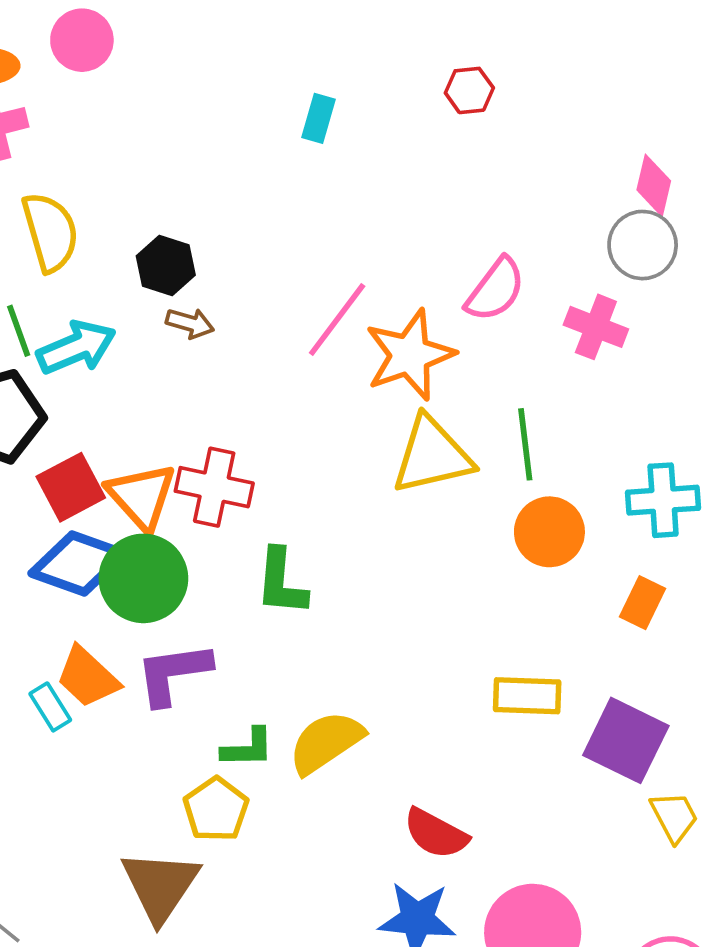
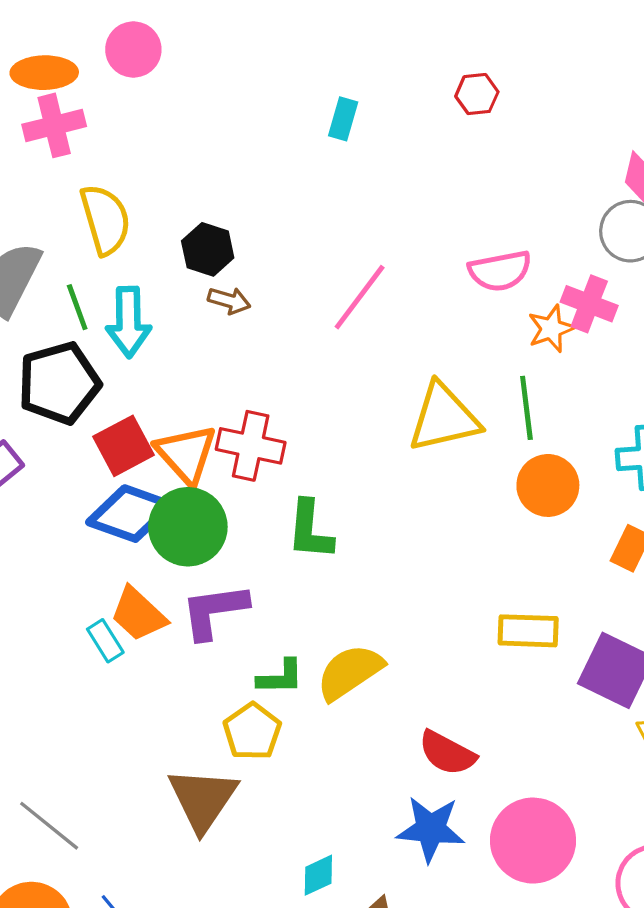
pink semicircle: (495, 290) -> (500, 271), turned 42
cyan arrow: (76, 347) -> (128, 322), turned 112
orange star: (410, 355) -> (551, 329), moved, size x0.6

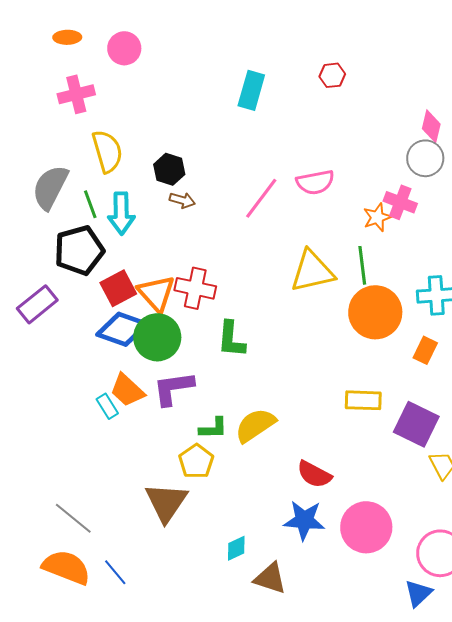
orange ellipse: (44, 73) -> (67, 37), moved, size x0.7
cyan rectangle: (343, 119) -> (251, 90), size x1.5
pink semicircle: (500, 271) -> (315, 182), moved
orange circle: (548, 485) -> (375, 312), size x1.4

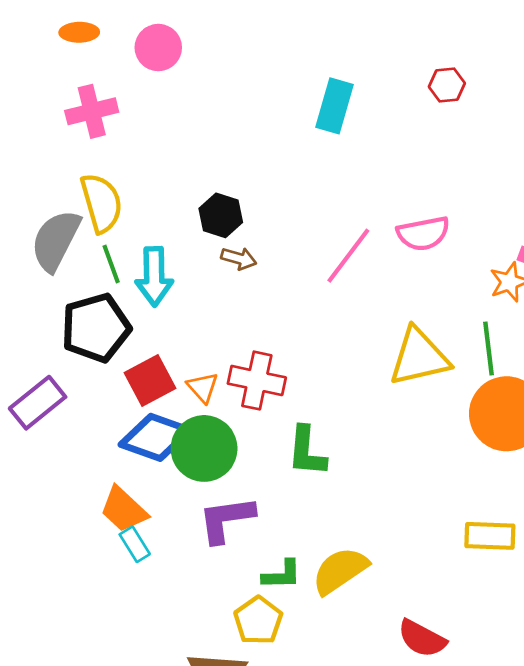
yellow semicircle: (107, 151) -> (101, 203), moved
orange triangle: (156, 293) -> (203, 387), size x0.6
orange trapezoid: (127, 390) -> (124, 510), moved

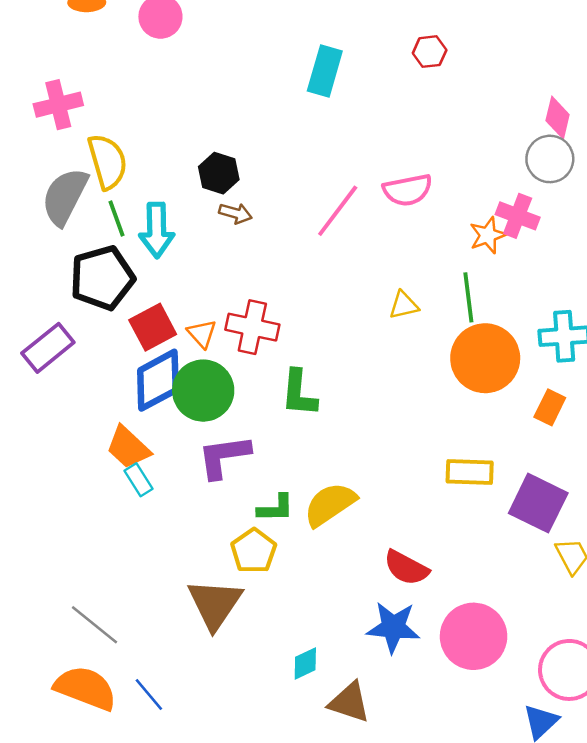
pink cross: (92, 111) -> (58, 105), moved
yellow triangle: (419, 357) -> (404, 305), size x0.5
blue diamond: (156, 437) -> (158, 380), turned -48

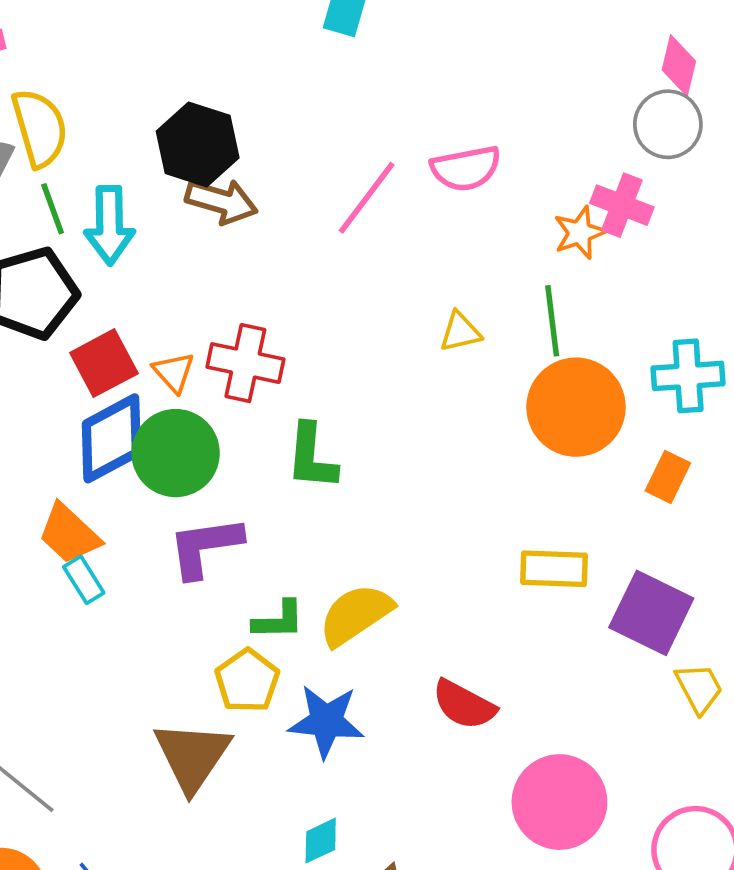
black hexagon: (219, 173) -> (198, 144), size x1.4
brown arrow: (236, 213) -> (222, 201), size x1.5
blue star: (393, 627) -> (326, 721), moved

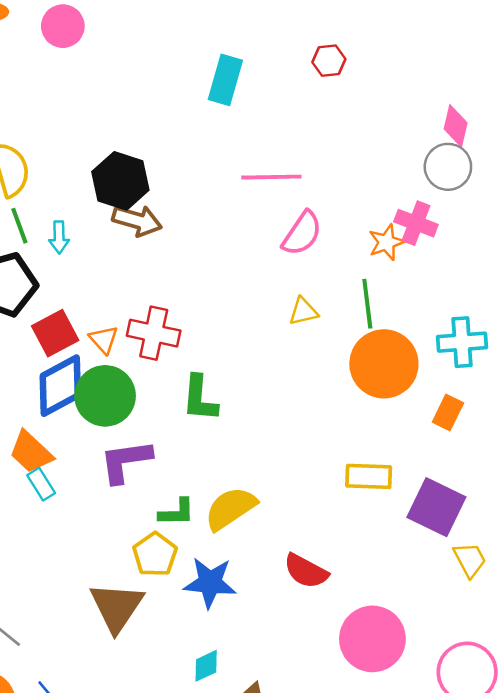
pink semicircle: (466, 168) -> (302, 233), moved, turned -45
pink line: (367, 198) -> (271, 177), moved, turned 52
cyan arrow: (109, 225) -> (59, 237), size x0.6

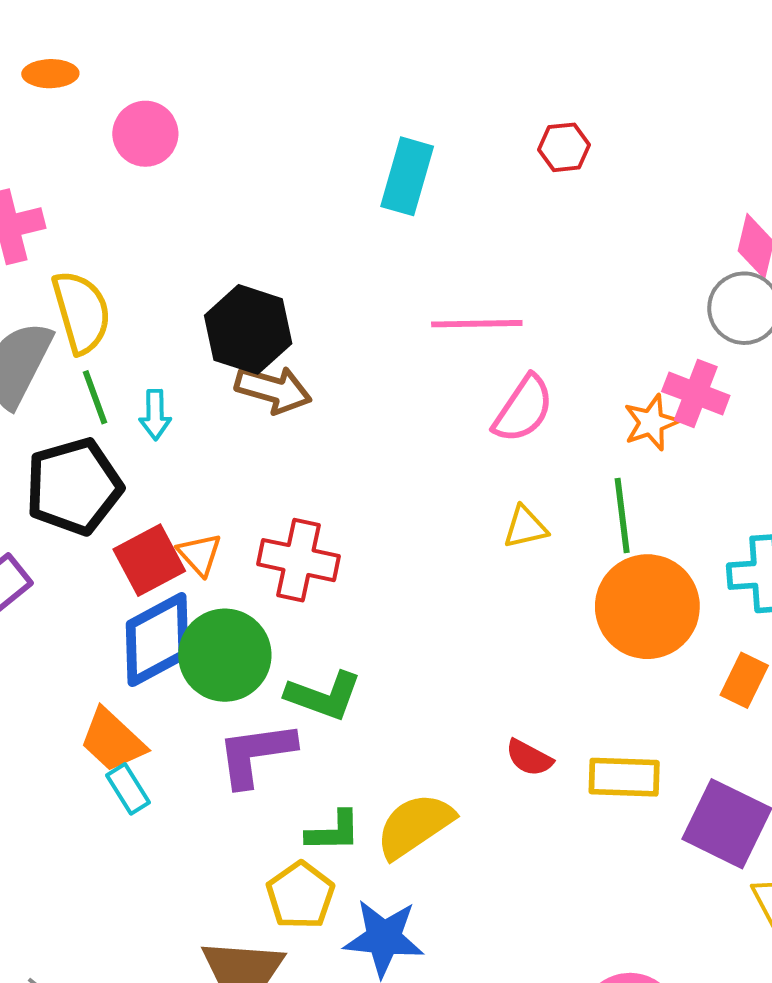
pink circle: (63, 26) -> (145, 134), moved
orange triangle: (104, 340) -> (200, 554), moved
green L-shape: (200, 398) -> (324, 696), moved, turned -75
red semicircle: (306, 571) -> (529, 758), moved, size x0.7

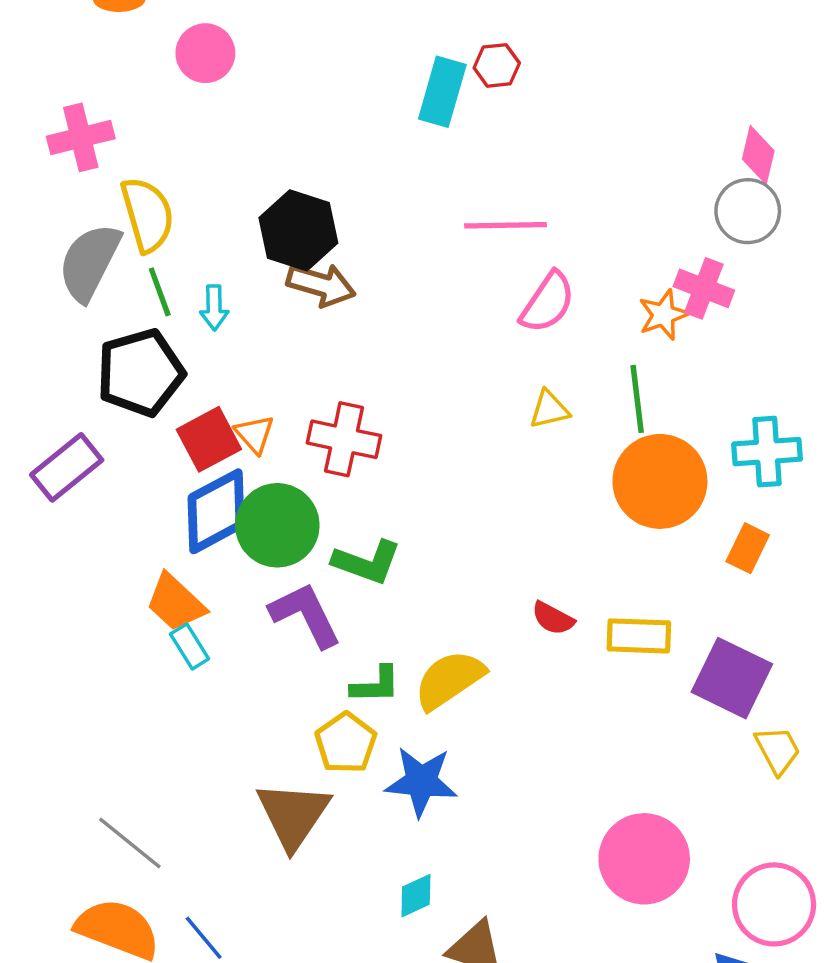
red hexagon: (564, 147) -> (497, 65), moved
purple L-shape: (256, 754) -> (305, 615), turned 72

